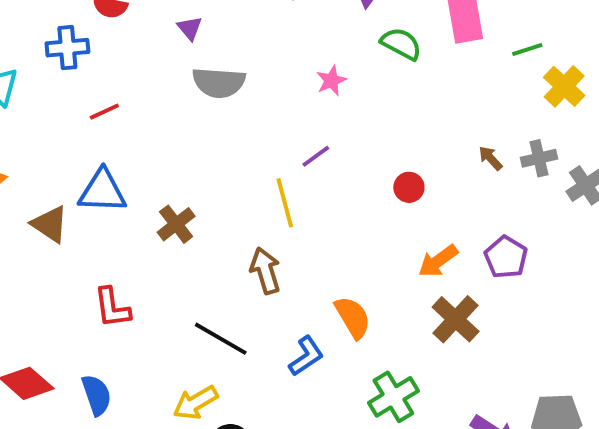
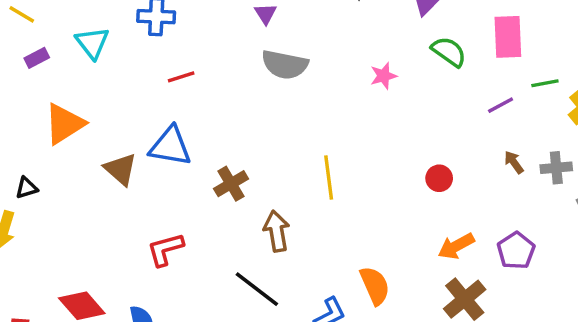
green line: (527, 50) -> (545, 83), moved
purple line: (316, 156) -> (501, 105), moved
brown arrow: (265, 271) -> (277, 231), moved
red L-shape: (112, 308) -> (165, 249), turned 75

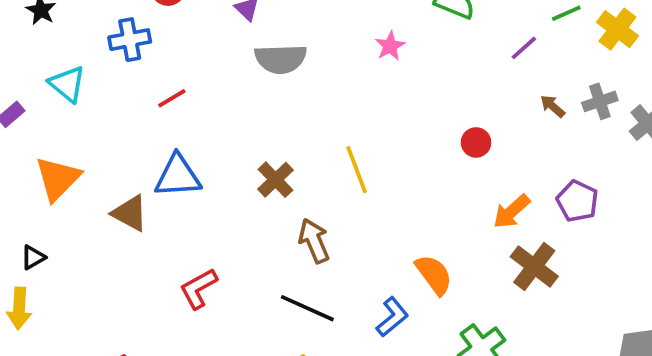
brown cross: (231, 184) -> (275, 180), moved

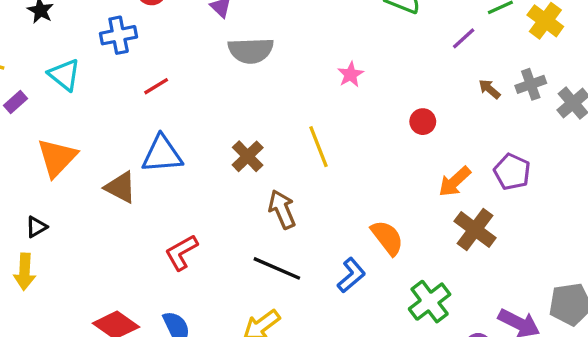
pink star: (390, 46) -> (351, 74), moved

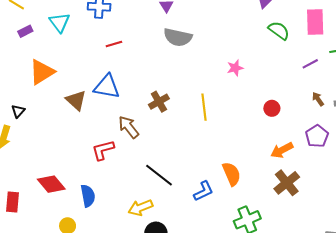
purple pentagon: (512, 172) -> (317, 136), moved
brown arrow: (282, 209) -> (129, 127), moved, turned -30
black triangle: (36, 227) -> (18, 111), turned -32

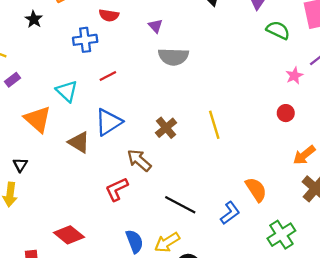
cyan triangle: (60, 22) -> (67, 91), moved
pink star: (235, 68) -> (294, 76), moved
orange triangle: (42, 72) -> (38, 119), turned -36
blue triangle: (107, 87) -> (108, 122), turned -32
blue semicircle: (88, 196) -> (134, 241), moved

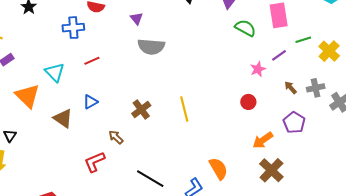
blue triangle: (108, 122) -> (90, 102), size x0.6
brown arrow: (139, 160) -> (116, 137), size x0.7

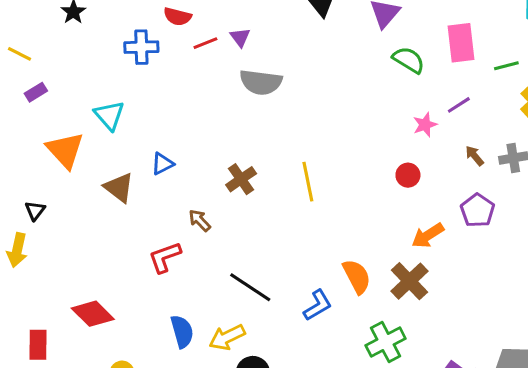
green line: (303, 40) -> (506, 66), moved
red line: (92, 61) -> (205, 43), moved
brown cross: (271, 170) -> (409, 281), moved

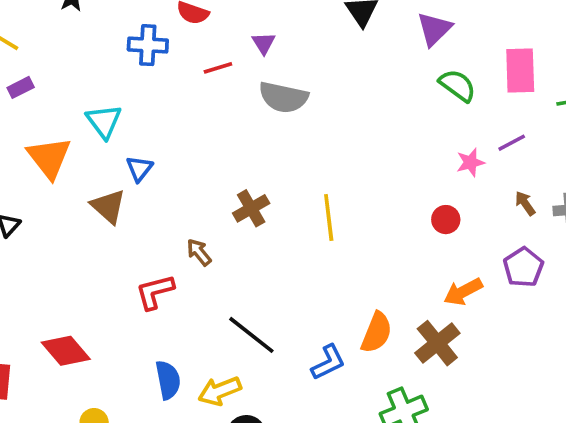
red line: (205, 43) -> (218, 68), moved
blue triangle: (162, 164) -> (139, 169), moved, turned -30
orange semicircle: (357, 276) -> (376, 333), turned 45

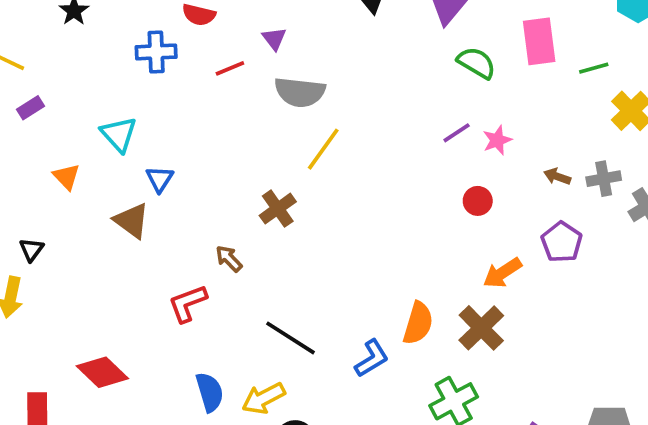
purple line: (512, 143) -> (457, 133), moved
orange triangle: (49, 158) -> (66, 177), size x0.6
brown arrow: (525, 203) -> (557, 177), turned -30
yellow line: (329, 218) -> (323, 149), moved, turned 48

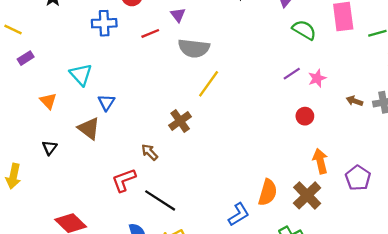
purple pentagon: (562, 242) -> (358, 178), moved
black triangle: (31, 250) -> (50, 148), moved
orange arrow: (502, 273) -> (320, 161), turned 110
black line: (291, 338) -> (160, 200), moved

